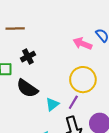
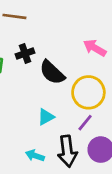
black semicircle: (27, 88) -> (52, 72), moved
purple line: (73, 102) -> (85, 123), moved

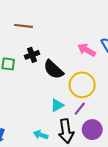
cyan triangle: (46, 117) -> (57, 105), moved

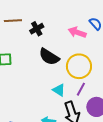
black cross: (32, 55) -> (37, 29), moved
cyan triangle: (57, 105) -> (59, 90), turned -48

